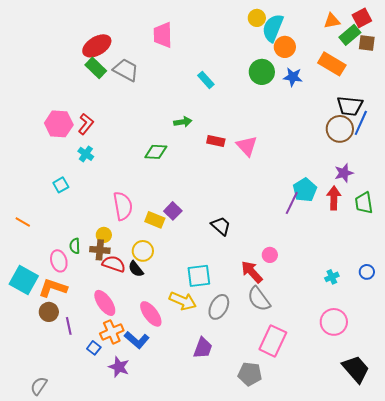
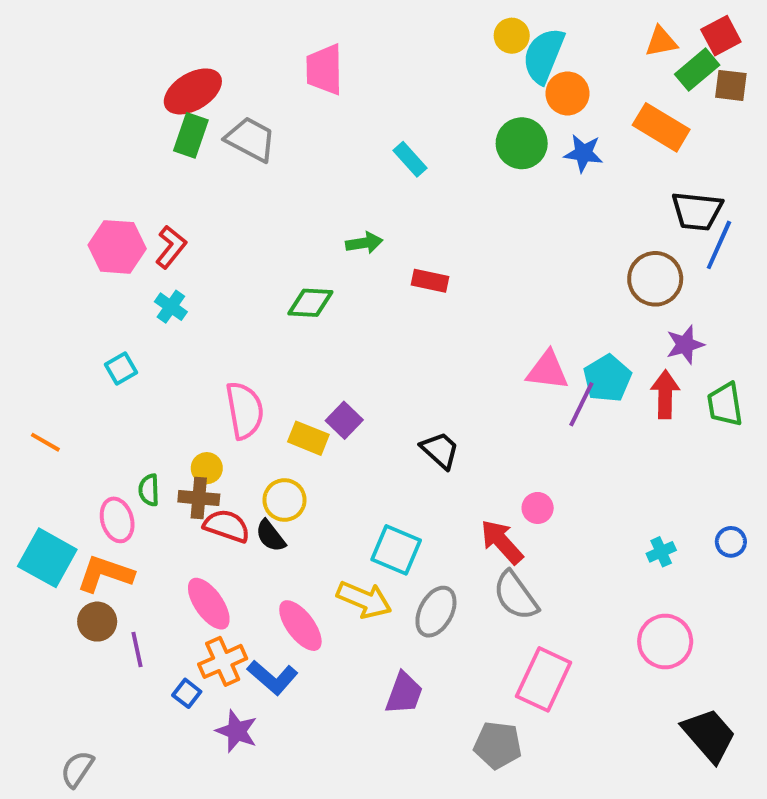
green rectangle: (96, 68) -> (191, 135), turned 65
brown circle: (340, 129) -> (655, 279), moved
pink triangle: (247, 146) -> (548, 370), moved, turned -40
cyan square: (199, 276) -> (396, 550), turned 30

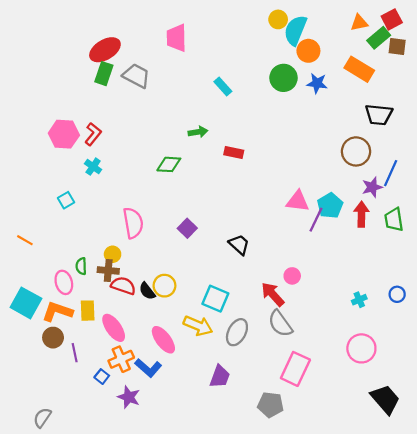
blue line: (719, 245) -> (391, 173), moved
yellow rectangle: (308, 438) -> (88, 311), moved, turned 66
yellow circle: (284, 500) -> (164, 286), moved

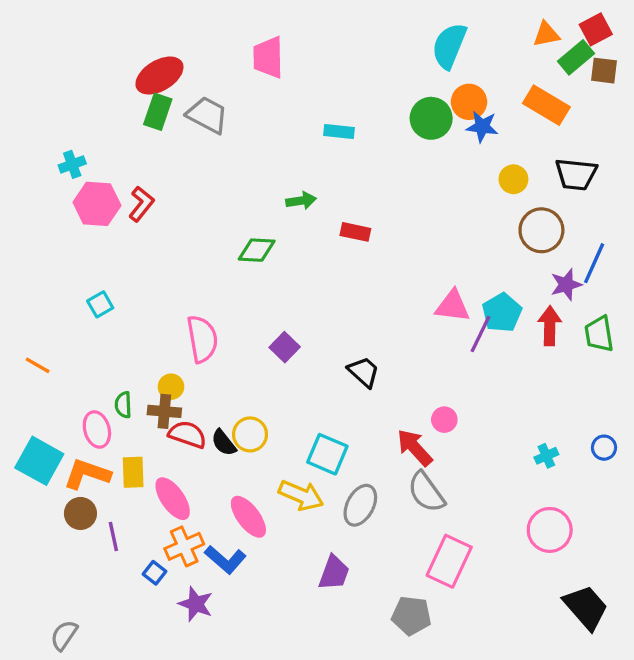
yellow circle: (278, 19) -> (513, 179), moved
orange circle: (308, 51) -> (469, 102), moved
cyan rectangle: (223, 87) -> (339, 131), turned -42
cyan cross: (93, 167) -> (72, 164), moved, turned 35

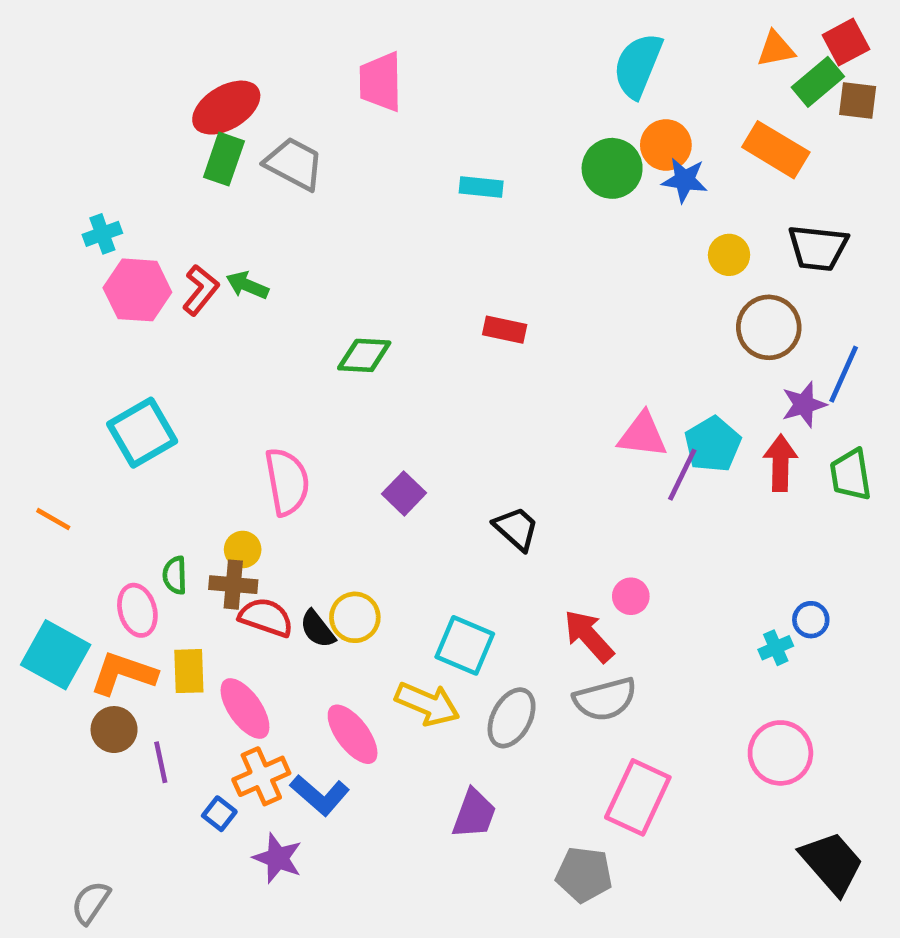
green arrow: (301, 201) -> (247, 285), moved, turned -148
cyan square: (100, 304) -> (142, 433), size x1.8
blue circle: (604, 448) -> (811, 620), moved
gray semicircle: (426, 492) -> (605, 699), turned -69

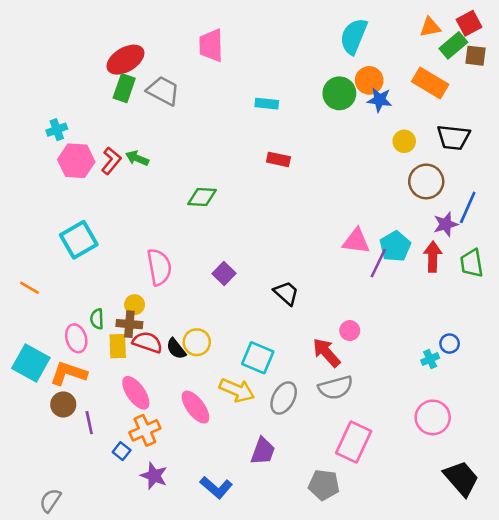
red rectangle: (505, 330) -> (278, 159), moved
yellow rectangle: (189, 671) -> (118, 346), moved
blue L-shape: (320, 795) -> (216, 487), moved

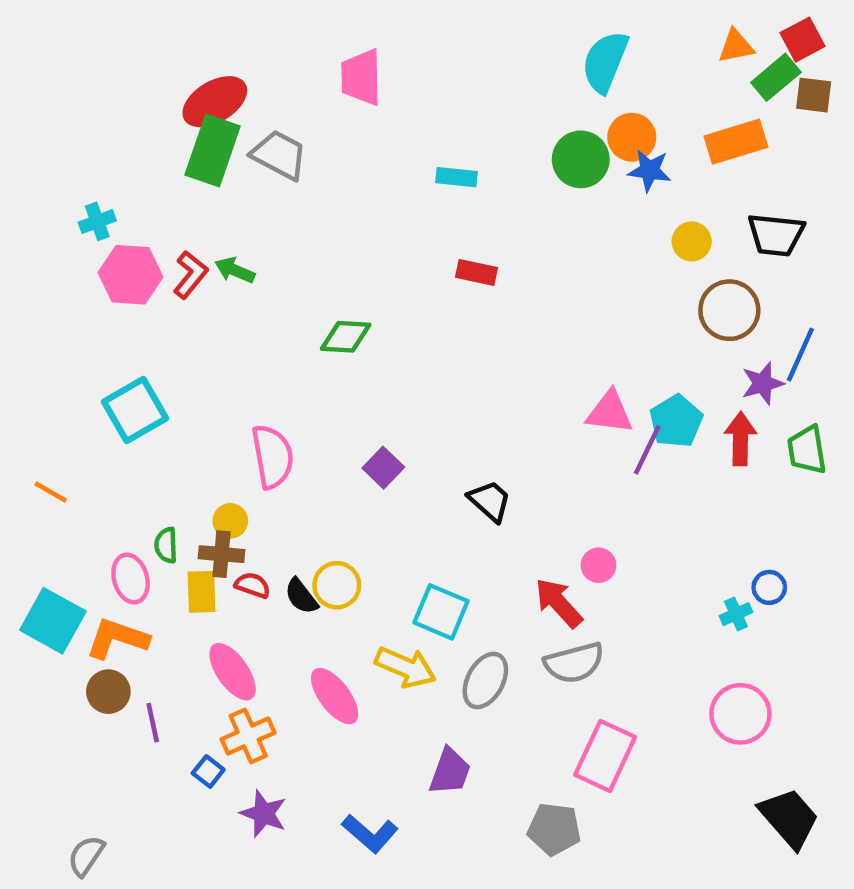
orange rectangle: (430, 83) -> (736, 142), turned -48
green rectangle: (124, 88) -> (213, 150), size x1.4
red semicircle: (147, 342) -> (253, 585), size x0.7

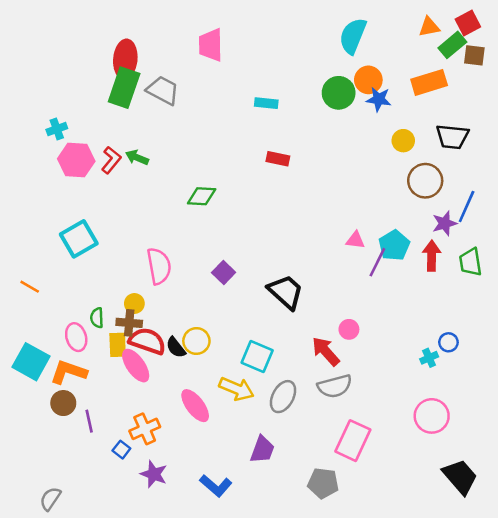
red ellipse: (215, 102) -> (125, 59), turned -54
pink triangle: (610, 412) -> (355, 240), size x0.7
black trapezoid: (490, 501) -> (286, 292), size x1.4
red semicircle: (253, 585) -> (147, 341), size x1.8
pink ellipse: (233, 672) -> (136, 366), moved

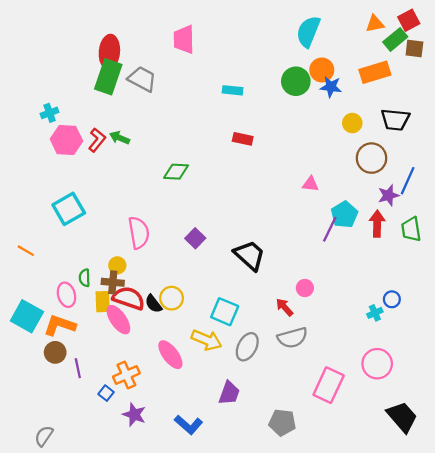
pink triangle: (355, 240) -> (311, 184), moved
red arrow: (326, 351) -> (285, 307), size x0.7
pink rectangle: (353, 441) -> (329, 385), moved

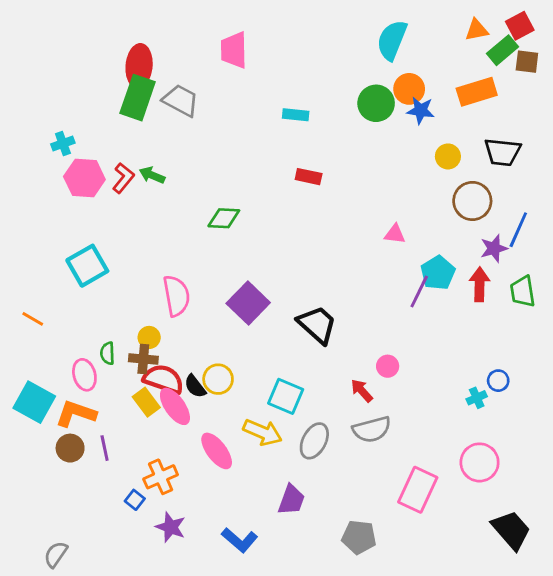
purple square: (195, 238) -> (248, 303), size x1.6
yellow rectangle: (103, 302) -> (146, 402), moved, turned -35
pink ellipse: (118, 320) -> (175, 406), moved
purple line: (78, 368) -> (105, 448), moved

